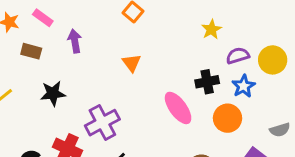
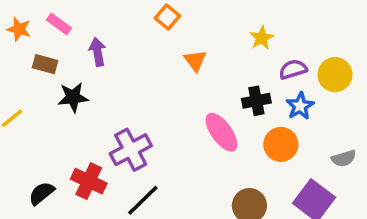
orange triangle: (131, 63) -> (195, 61), moved
black star: (53, 93) -> (73, 97), moved

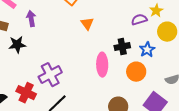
yellow star: (262, 38) -> (156, 11), moved
purple semicircle: (293, 69) -> (139, 20), moved
pink ellipse: (221, 132) -> (102, 65), turned 35

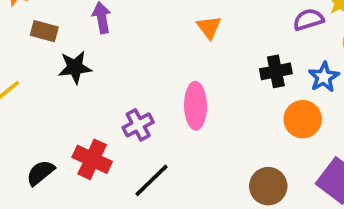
pink ellipse: (102, 65) -> (196, 106), moved
purple cross: (50, 75) -> (138, 125), size x0.7

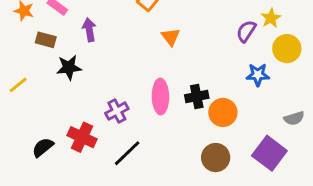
purple semicircle: (308, 20) -> (246, 31), turned -40
black cross: (276, 71) -> (197, 97), moved
blue star: (324, 77) -> (258, 75), turned 30
orange circle: (303, 119) -> (223, 112), moved

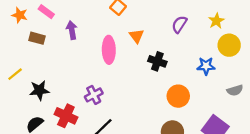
purple semicircle: (246, 31) -> (179, 24), moved
black star: (69, 67) -> (39, 90), moved
pink ellipse: (160, 97) -> (109, 50), moved
black cross: (197, 97) -> (157, 61), moved, turned 30
gray semicircle: (294, 118) -> (235, 90), moved

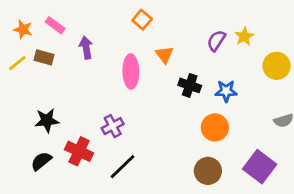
yellow star: (216, 21) -> (244, 36), moved
blue star: (206, 66) -> (226, 91), moved
yellow line: (15, 74) -> (17, 63), moved

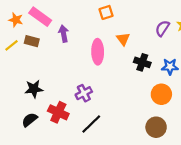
orange square: (142, 20) -> (106, 12), turned 32
pink rectangle: (55, 25) -> (40, 17), size x1.5

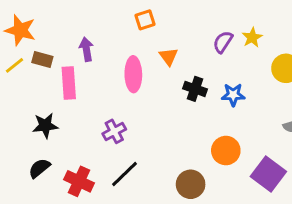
pink rectangle: (40, 17) -> (69, 83), moved, turned 50
orange star: (16, 20) -> (20, 30), size x1.5
orange circle: (161, 94) -> (226, 151), moved
red cross: (58, 112) -> (79, 181), moved
brown circle: (156, 127) -> (191, 184), moved

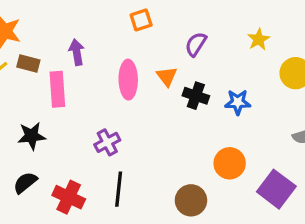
purple semicircle: (223, 42) -> (196, 44), moved
orange triangle: (169, 57) -> (167, 76), moved
black line: (125, 174) -> (119, 189), turned -40

